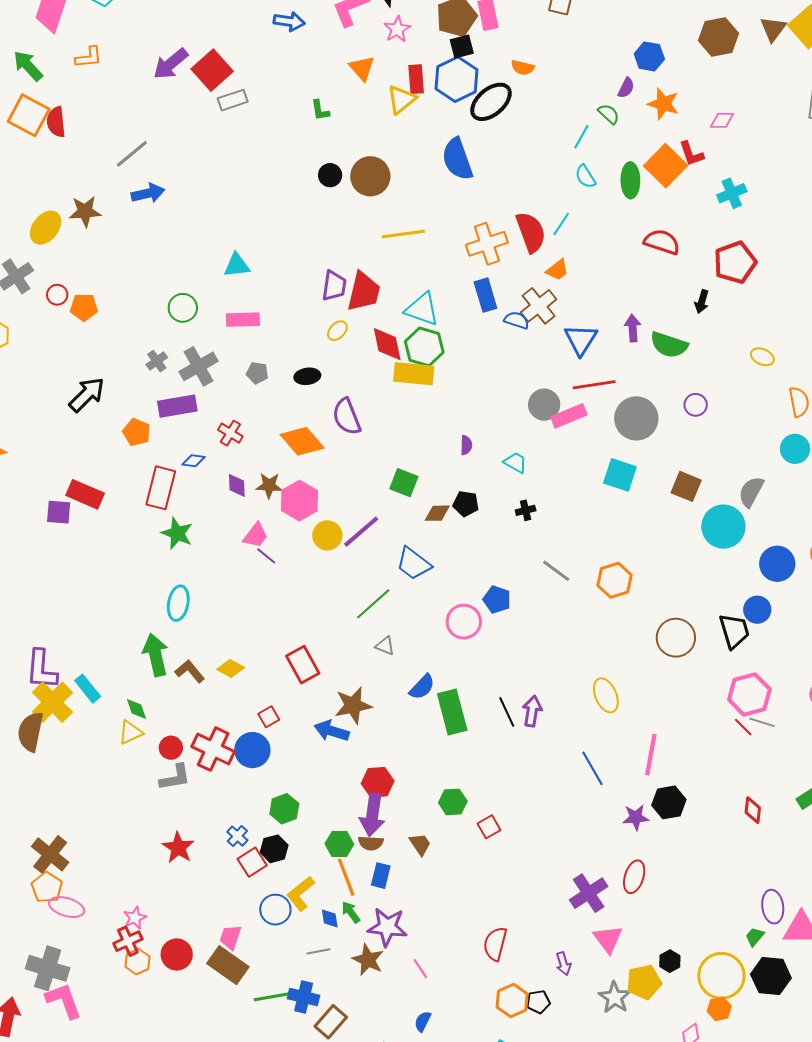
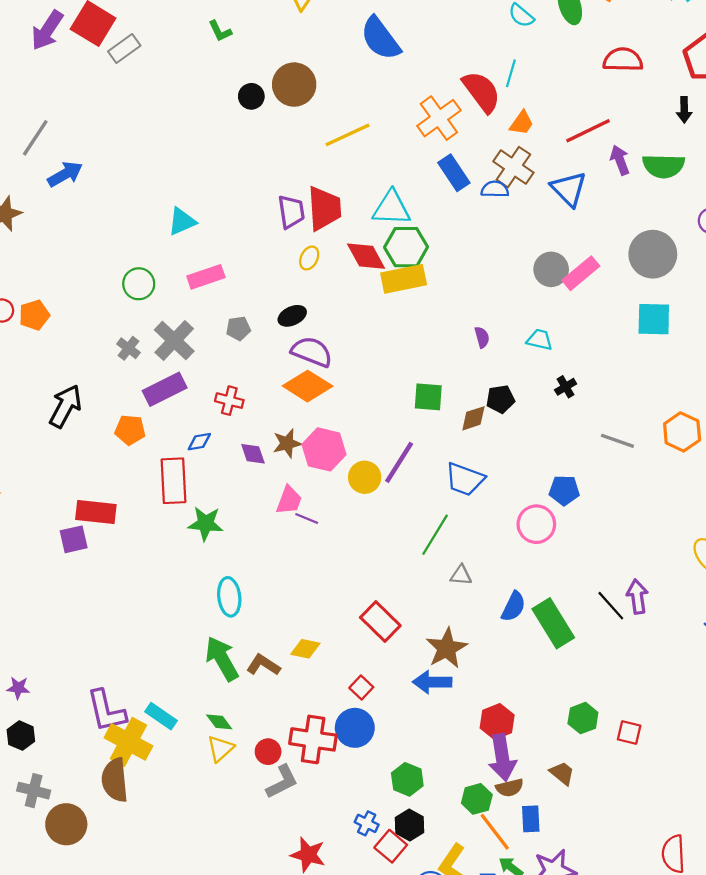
red line: (594, 385) -> (588, 131), moved
purple semicircle: (347, 417) -> (312, 352), moved, turned 150
red square: (489, 827) -> (629, 733), turned -30

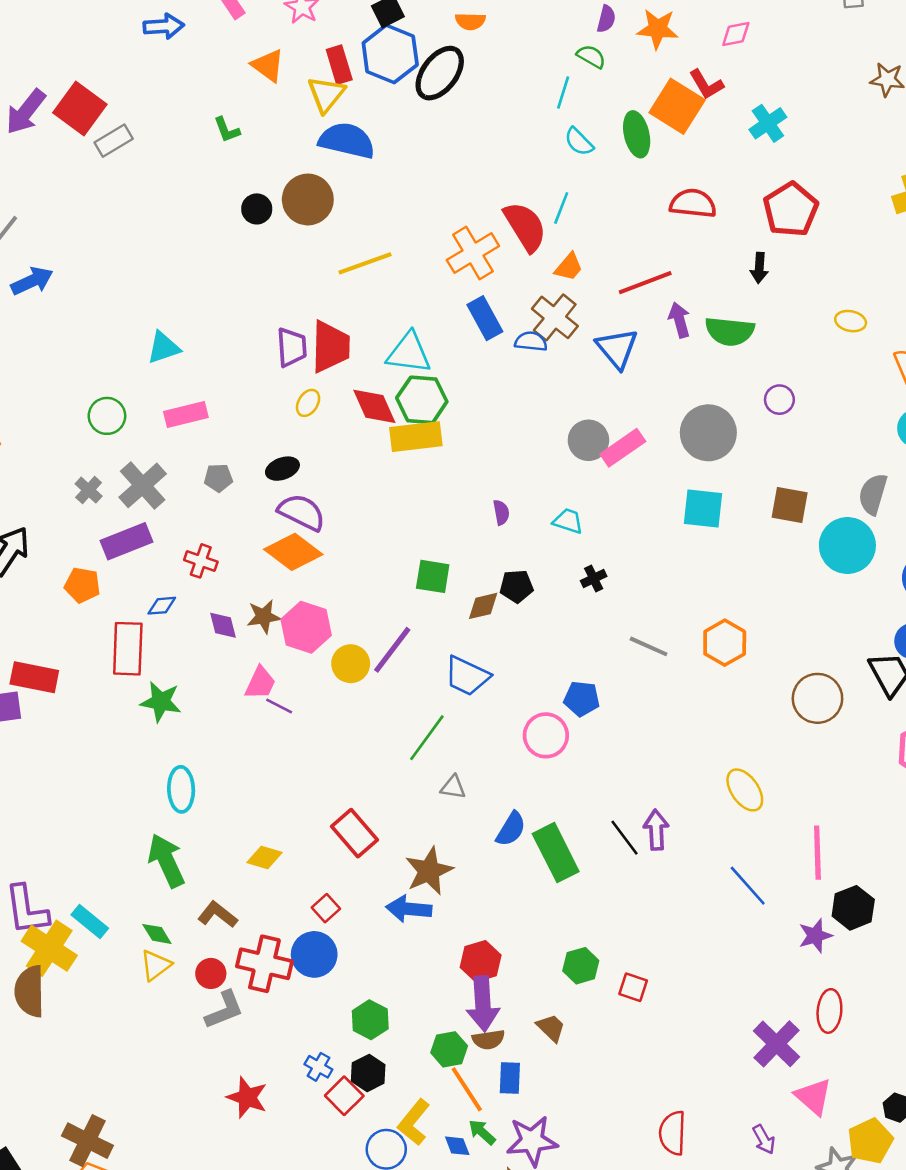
blue semicircle: (380, 38) -> (347, 140), moved, turned 135
brown L-shape: (263, 665) -> (218, 915), moved

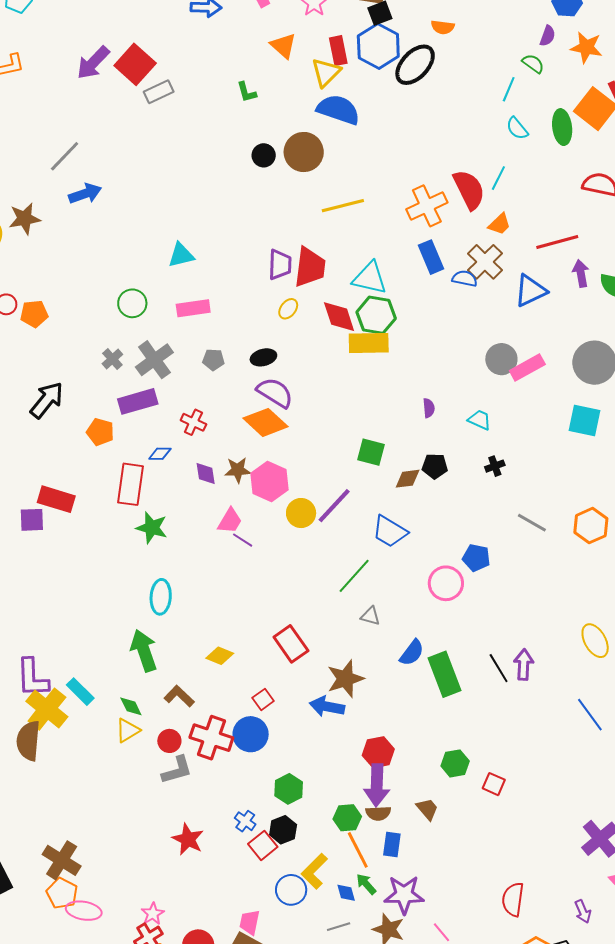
blue triangle: (617, 348) -> (531, 291), turned 39

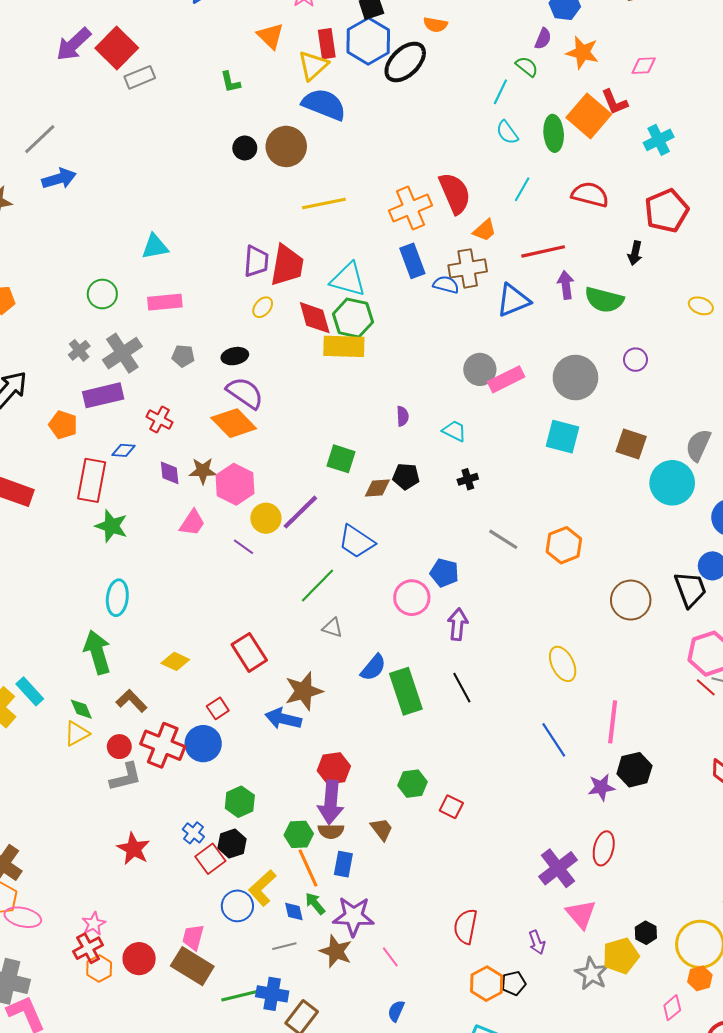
cyan line: (498, 178) -> (522, 189), moved
brown cross: (485, 262) -> (468, 268), turned 33
purple line: (243, 540) -> (243, 547), moved
purple arrow: (524, 665) -> (458, 624), moved

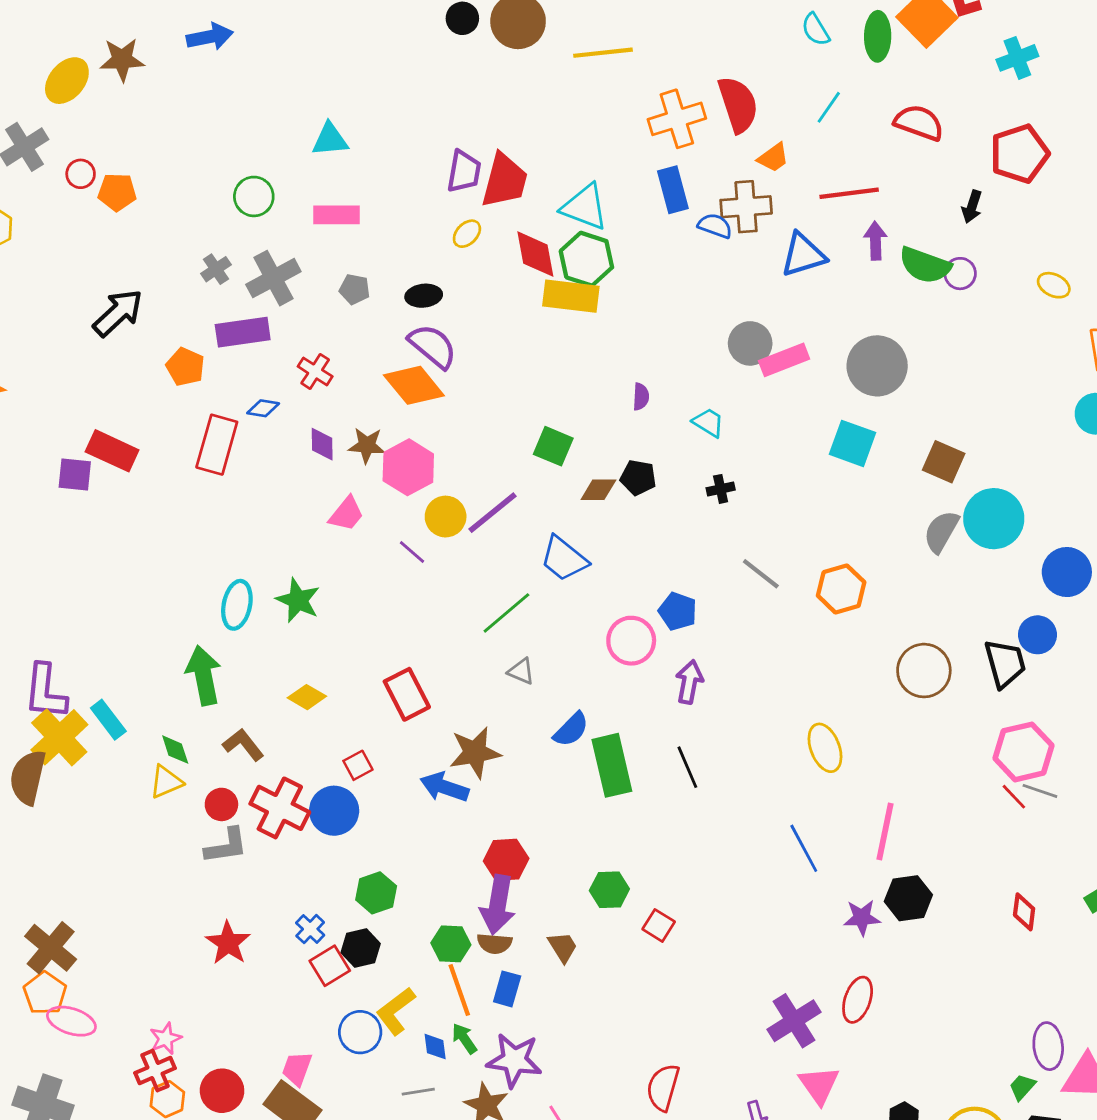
yellow line: (324, 204) -> (603, 53), moved
purple circle: (635, 360) -> (960, 274), moved
gray semicircle: (698, 445) -> (941, 532), moved
green star: (111, 526) -> (298, 600), moved

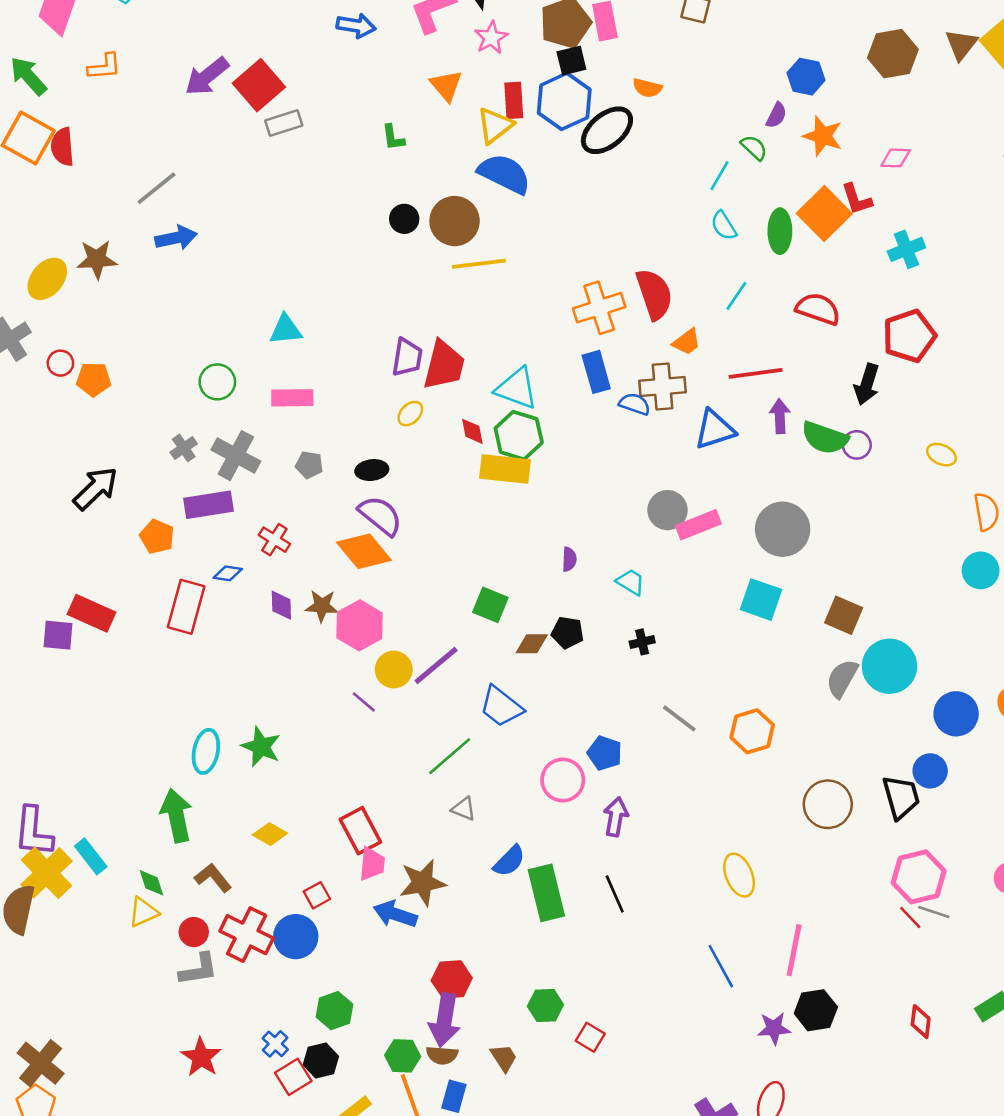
yellow line: (603, 53) -> (479, 264), moved
black arrow: (972, 207) -> (867, 384), size x1.4
red diamond: (535, 254) -> (472, 431), size x0.6
gray cross: (273, 278) -> (236, 456), turned -33
pink trapezoid: (346, 514) -> (372, 864), moved, turned -33

